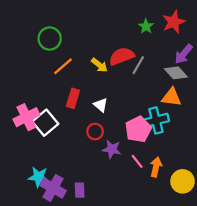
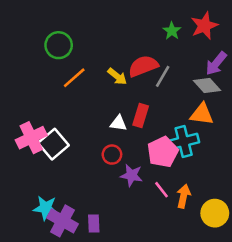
red rectangle: (73, 98) -> (141, 115), moved
white triangle: (101, 105) -> (118, 123), turned -32

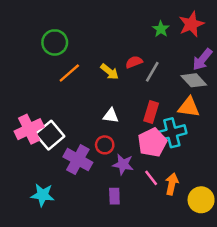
red semicircle: (143, 66) -> (134, 62), size x0.6
red rectangle: (141, 115) -> (151, 112), moved
purple cross: (62, 221) -> (78, 160), moved
purple rectangle: (94, 224) -> (114, 196), moved

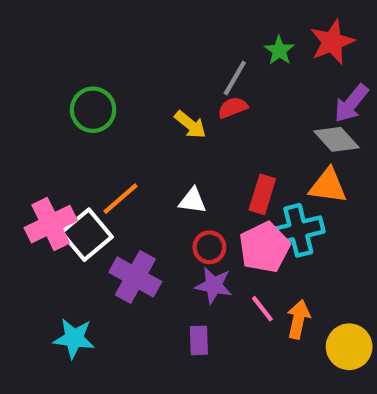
green circle: (55, 42) -> (93, 110), moved
gray line: (152, 72) -> (235, 78), moved
orange line: (69, 73) -> (121, 199), moved
red circle: (105, 145) -> (209, 247), moved

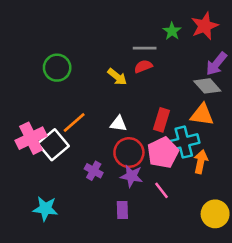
gray line: (235, 78) -> (145, 48), turned 60
red circle: (209, 247) -> (129, 153), size x1.5
purple cross: (135, 277) -> (94, 171), moved, size x0.6
orange arrow: (298, 319) -> (201, 162), moved

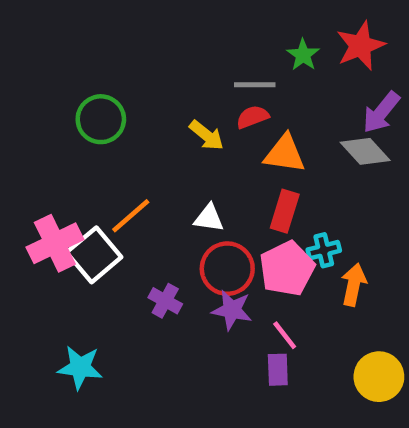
orange triangle: (202, 115) -> (285, 154), moved
cyan cross: (184, 142) -> (324, 250), size x0.6
purple rectangle: (122, 210) -> (278, 370), moved

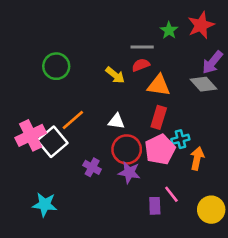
pink line: (285, 335) -> (171, 194), moved

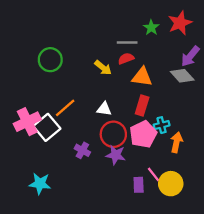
yellow circle: (211, 210) -> (171, 184), moved

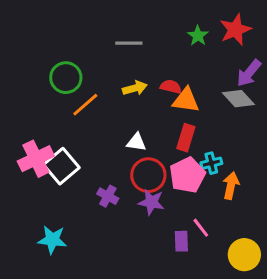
gray line: (127, 42) -> (129, 43), moved
red semicircle: (126, 59) -> (171, 87), moved, turned 35
yellow arrow: (103, 68) -> (135, 88), turned -54
orange line: (65, 108) -> (85, 105), moved
yellow circle: (171, 184) -> (244, 255), moved

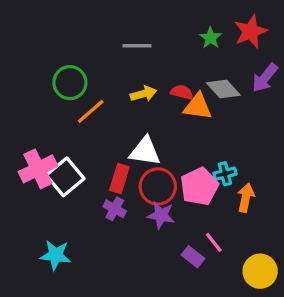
gray diamond: (238, 99) -> (223, 89), moved
red rectangle: (186, 138) -> (119, 178), moved
white triangle: (136, 142) -> (145, 151), size x1.5
purple rectangle: (181, 241) -> (193, 257), turned -50

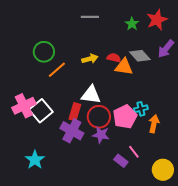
gray line: (137, 46) -> (90, 17), moved
purple cross: (115, 209) -> (72, 131), size x1.6
cyan star: (56, 255) -> (35, 160), turned 30

